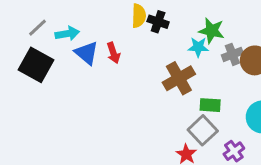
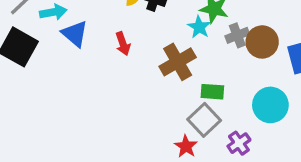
cyan star: (198, 47) -> (199, 27), turned 30
red arrow: (113, 53) -> (123, 44), moved

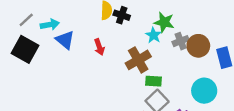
green rectangle: (212, 92) -> (154, 81), moved

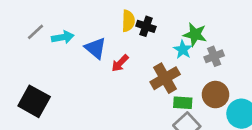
blue triangle: (65, 40) -> (95, 48), moved
brown circle: (198, 46) -> (215, 95), moved
red arrow: (99, 47) -> (120, 63), turned 63
black square: (25, 49) -> (34, 101), moved

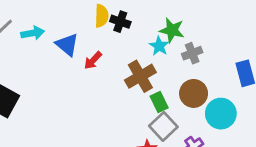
green rectangle: (183, 103) -> (159, 102), turned 60

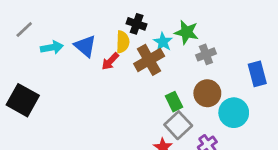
yellow semicircle: (102, 16) -> (123, 42), moved
cyan arrow: (33, 33) -> (52, 47), moved
cyan star: (159, 46) -> (163, 42), moved
brown cross: (140, 76) -> (149, 60), moved

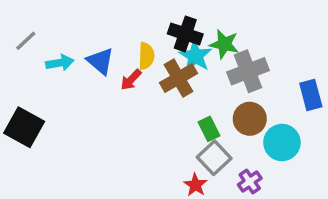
black cross: (137, 24) -> (185, 34), moved, size x1.4
cyan star: (163, 42) -> (195, 56), size x1.4
gray cross: (206, 54) -> (248, 71), size x1.6

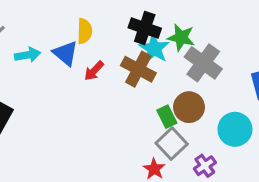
yellow semicircle: (146, 56) -> (85, 31), moved
gray cross: (248, 71) -> (203, 63), turned -33
brown cross: (178, 78) -> (138, 69), turned -32
brown circle: (250, 119) -> (189, 107), moved

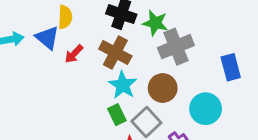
cyan star: (154, 49) -> (123, 85), moved
gray cross: (203, 63) -> (176, 47), turned 32
green rectangle: (167, 117) -> (117, 115), moved

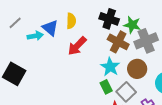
blue triangle: (47, 38) -> (50, 28), moved
brown cross: (115, 52) -> (118, 42), moved
red arrow: (74, 54) -> (77, 46), size x1.5

